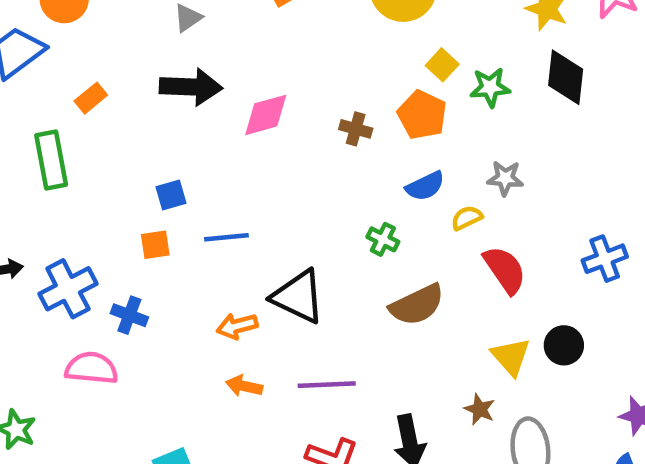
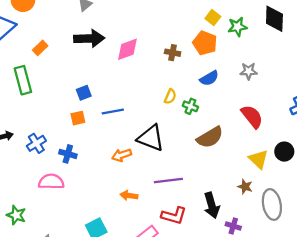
yellow semicircle: (467, 218) -> (170, 97), moved, turned 144
blue cross: (68, 289) -> (36, 143), size x0.7
orange arrow: (244, 386) -> (129, 195), moved

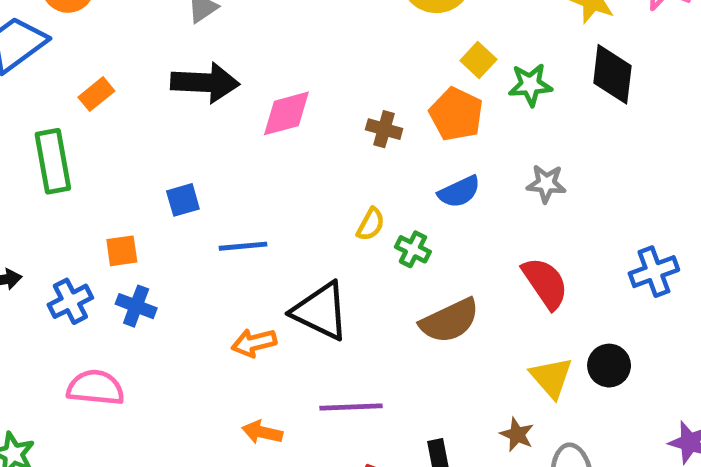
orange square: (78, 118) -> (122, 251), moved
blue cross: (68, 154) -> (136, 306), moved

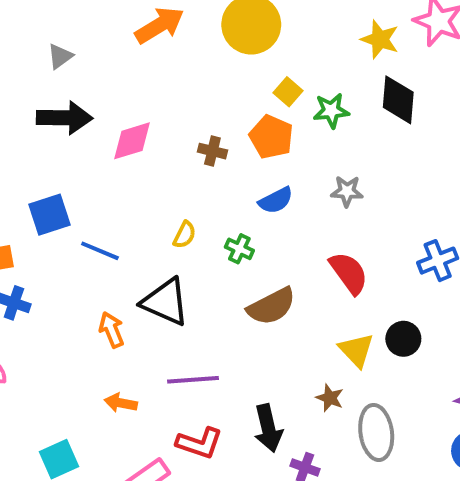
blue square: (183, 200) -> (49, 215), size x1.5
yellow semicircle: (371, 224) -> (185, 235), moved
blue line: (243, 246) -> (100, 251), turned 30
orange arrow: (254, 343) -> (112, 330), turned 84

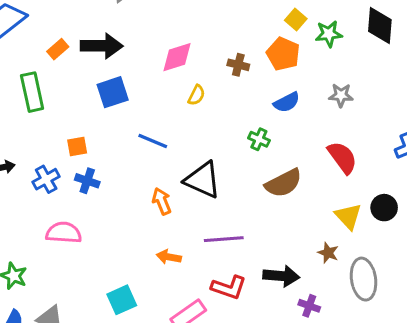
black arrow: (64, 118) -> (102, 46), moved
blue square: (49, 215) -> (113, 92), moved
yellow semicircle: (185, 235) -> (196, 95), moved
black arrow: (268, 428) -> (281, 276), turned -72

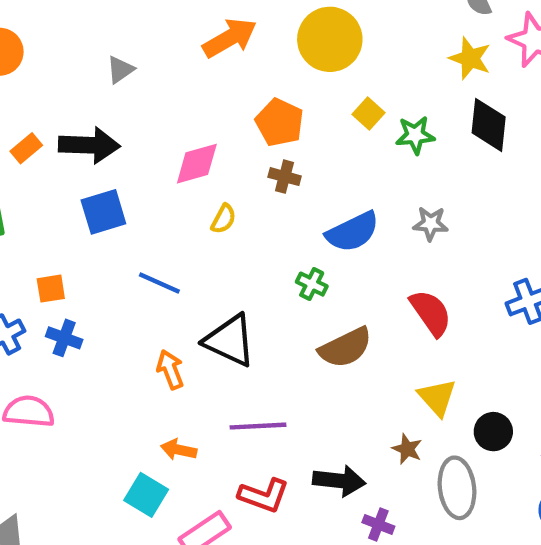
orange pentagon: (283, 54) -> (280, 122), moved
blue semicircle: (287, 102) -> (353, 232), size x1.4
black circle: (384, 208) -> (493, 432), moved
cyan square: (122, 300) -> (146, 495), moved, turned -36

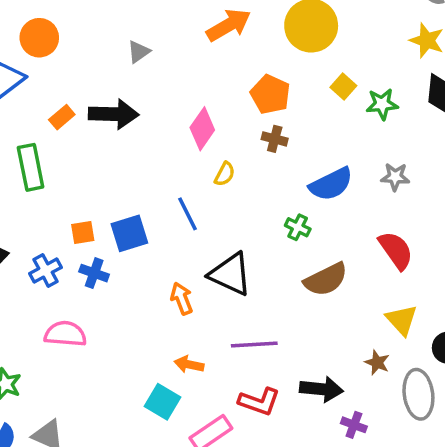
pink diamond: (197, 164) -> (202, 129), turned -39
blue square: (103, 212) -> (129, 233), moved
blue line: (159, 283) -> (188, 214), moved, turned 40

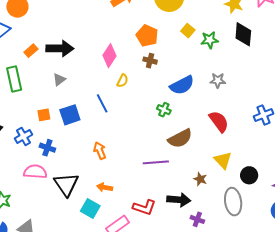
gray triangle: (139, 52) -> (59, 80), moved
blue cross: (94, 273) -> (47, 148), moved
black triangle: (230, 274) -> (66, 184), moved, turned 32
purple line: (254, 345) -> (156, 162), moved
brown star: (377, 363) -> (200, 179), moved

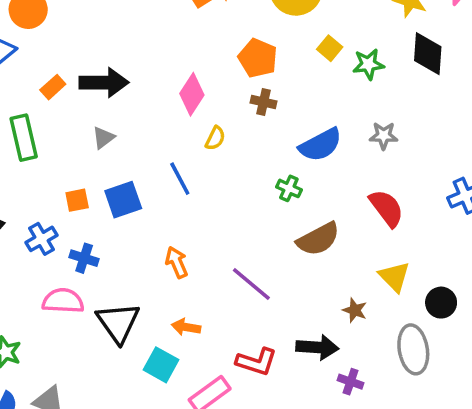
purple line: (156, 162) -> (251, 284), moved, turned 45

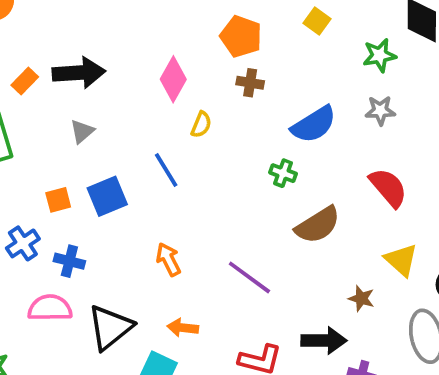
green star: (368, 64) -> (379, 55), moved
black triangle: (118, 323) -> (110, 327), turned 30

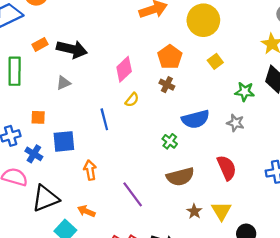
blue square: (107, 196) -> (64, 141), moved
brown star: (361, 298) -> (194, 211), moved

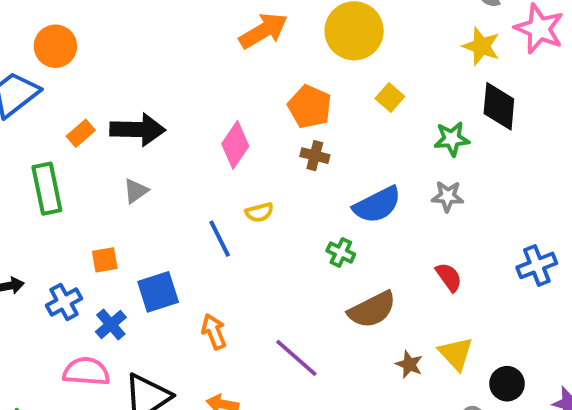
yellow semicircle: (132, 100) -> (259, 212), moved, turned 48
blue cross: (34, 154) -> (111, 325), turned 30
red semicircle: (227, 168) -> (449, 277), size x0.7

